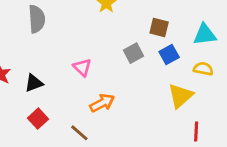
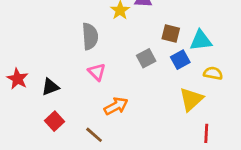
gray semicircle: (37, 19) -> (90, 36), moved
cyan triangle: (205, 35) -> (201, 40), moved

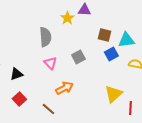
gray square: (146, 58) -> (78, 57), moved
yellow triangle: (191, 99) -> (113, 94), moved

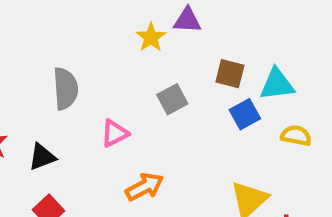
gray semicircle: (45, 37) -> (66, 89), moved
gray square: (78, 57) -> (172, 99), moved
pink triangle: (50, 63) -> (115, 133), turned 48

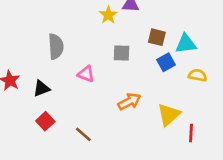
gray square: (172, 99) -> (121, 53), turned 30
pink triangle: (115, 133) -> (86, 74), turned 48
orange arrow: (145, 187) -> (129, 102), moved

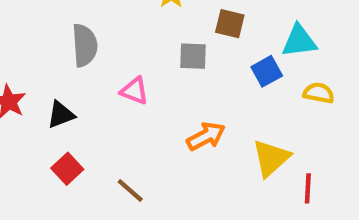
brown square: (157, 37) -> (230, 24), moved

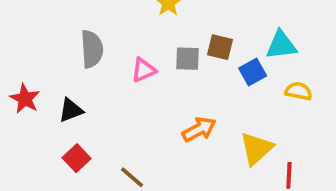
brown square: (230, 24) -> (220, 47), moved
pink triangle: (134, 91) -> (144, 70), moved, turned -44

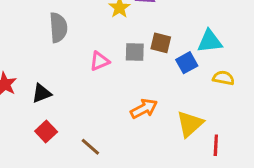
gray semicircle: (92, 49) -> (58, 28), moved

